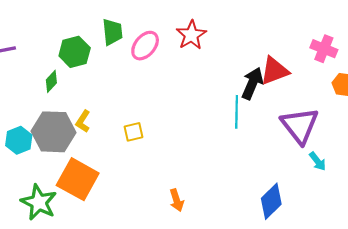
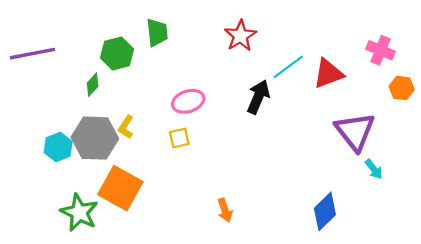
pink ellipse: (145, 46) -> (188, 101), moved, turned 32
black arrow: (252, 83) -> (258, 97), moved
cyan line: (237, 112) -> (288, 67), moved, turned 52

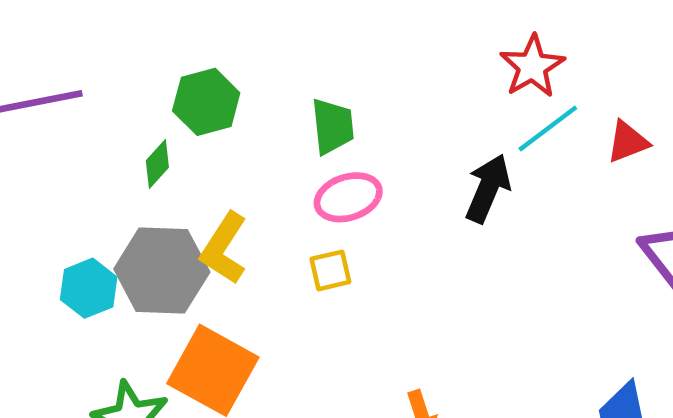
green trapezoid: (157, 32) -> (333, 126), moved
red star: (240, 36) -> (532, 66), moved
red triangle: (328, 74) -> (628, 142), size x0.7
yellow L-shape: (126, 127) -> (224, 248), size x1.5

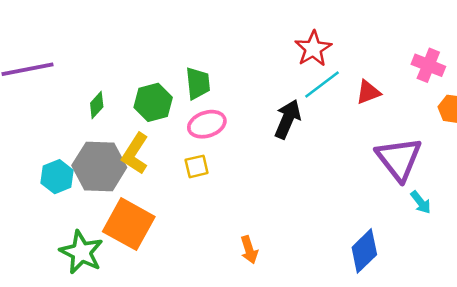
green hexagon: (206, 102) -> (153, 102), moved

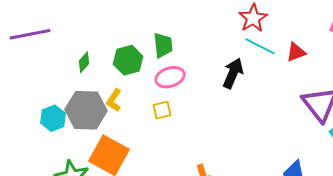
cyan line: (322, 85) -> (260, 46), turned 64
yellow L-shape: (135, 154) -> (114, 100), size x0.7

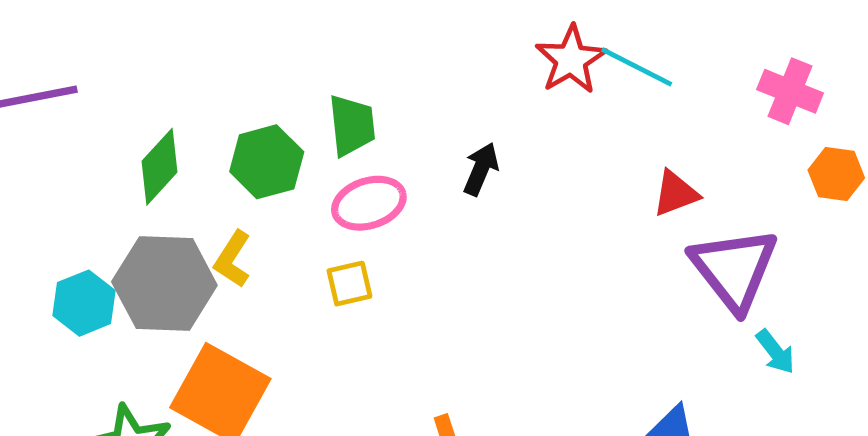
cyan line: (260, 46) -> (637, 67), moved
red triangle: (296, 52) -> (676, 193), moved
green diamond: (84, 62) -> (160, 167), size x1.4
black arrow: (233, 73) -> (481, 169), moved, size x0.7

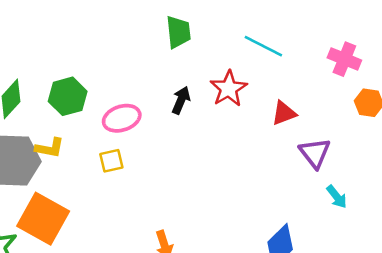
red star: (571, 60) -> (229, 89), moved
green trapezoid: (352, 125) -> (178, 32), moved
yellow L-shape: (233, 259) -> (50, 148), turned -112
purple triangle: (734, 269) -> (315, 153), size x0.7

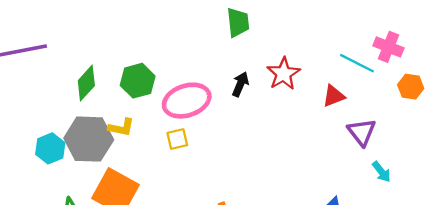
cyan line: (263, 46) -> (357, 63), moved
pink ellipse: (122, 118) -> (187, 101), size x1.4

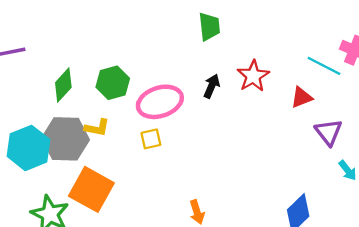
cyan hexagon: (50, 148) -> (28, 148), size x1.5

